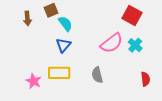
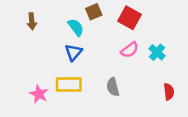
brown square: (51, 10) -> (94, 12), moved
red square: (132, 15) -> (130, 18), moved
pink semicircle: (112, 43) -> (130, 50), size x0.7

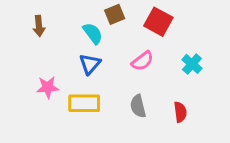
pink semicircle: (130, 50) -> (142, 61), moved
red semicircle: (169, 92) -> (180, 112), moved
pink star: (39, 94) -> (48, 87), moved, turned -30

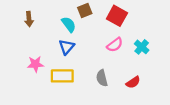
pink semicircle: (142, 61) -> (115, 45), moved
red semicircle: (180, 112) -> (133, 82), turned 64

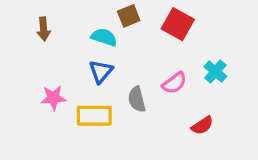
cyan semicircle: (69, 24) -> (104, 37), turned -35
pink semicircle: (115, 45) -> (174, 83), moved
gray semicircle: (102, 78) -> (137, 99), moved

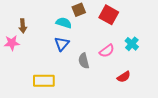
brown arrow: (44, 29) -> (23, 26), moved
pink star: (53, 98) -> (12, 43), moved
yellow rectangle: (94, 116) -> (44, 81), moved

